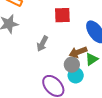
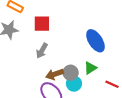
red square: (62, 15) -> (42, 24), moved
brown arrow: (78, 52) -> (55, 74), moved

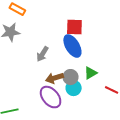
red square: (42, 24) -> (74, 27), moved
blue ellipse: (95, 41) -> (72, 46), moved

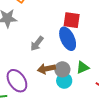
purple ellipse: (51, 97) -> (17, 81), moved

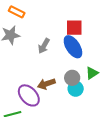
gray arrow: (37, 44) -> (44, 46), moved
brown arrow: (46, 69) -> (46, 84), moved

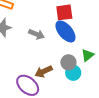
gray arrow: (44, 46) -> (37, 34), turned -91

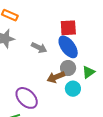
gray circle: (68, 62) -> (68, 68), moved
brown arrow: (44, 72) -> (56, 77), moved

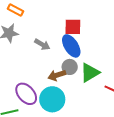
green triangle: (88, 72) -> (90, 73), size x1.5
cyan circle: (73, 89) -> (52, 99), moved, size x1.6

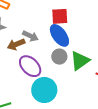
brown arrow: (57, 75) -> (16, 44), moved
purple ellipse: (26, 94) -> (30, 66), moved

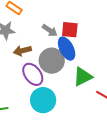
gray arrow: (30, 36) -> (50, 30), moved
gray circle: (59, 57) -> (52, 61), moved, size x1.6

